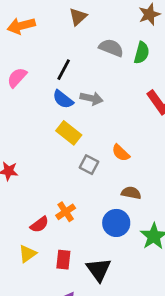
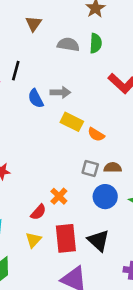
black line: (64, 70) -> (16, 71), moved
blue semicircle: (63, 99) -> (36, 98), turned 36
yellow rectangle: (69, 133) -> (72, 122), moved
gray square: (89, 165) -> (90, 169), moved
red rectangle: (63, 260) -> (66, 238), size x1.6

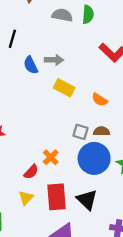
orange semicircle: (96, 134) -> (100, 100), moved
blue circle: (105, 197) -> (94, 158), size x1.4

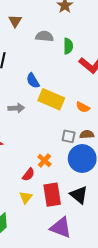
green semicircle: (88, 14) -> (68, 46), moved
gray arrow: (54, 60) -> (16, 108), moved
blue semicircle: (31, 65) -> (33, 81), moved
yellow rectangle: (64, 88) -> (51, 99), size x1.4

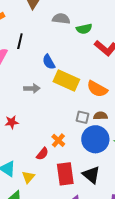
green semicircle: (68, 46) -> (84, 29), turned 77
orange semicircle: (83, 107) -> (97, 89), size x1.5
yellow triangle: (26, 197) -> (28, 177), moved

